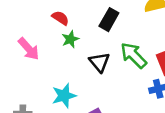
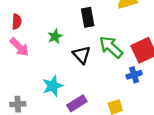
red semicircle: (60, 18) -> (17, 22), moved, turned 64
black rectangle: (109, 20) -> (88, 17), turned -36

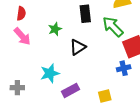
green arrow: (111, 47) -> (113, 27), moved
black triangle: (82, 55) -> (78, 47), turned 36

